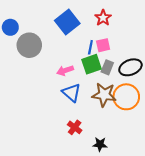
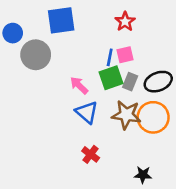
blue square: (67, 22) -> (61, 20), moved, turned 30
pink arrow: (65, 70) -> (79, 85), turned 63
black star: (100, 144) -> (143, 175), moved

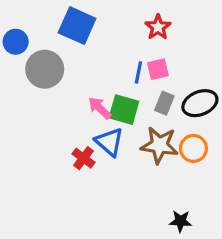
blue square: (61, 20) -> (77, 26), turned 32
green square: (111, 78) -> (124, 110), moved, turned 35
orange circle: (153, 117) -> (193, 148), size x0.7
red cross: (91, 154) -> (84, 158), moved

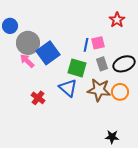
blue square: (77, 26) -> (48, 53), moved, turned 30
red star: (158, 27) -> (117, 20), moved
gray rectangle: (164, 103) -> (102, 64), turned -40
pink arrow: (100, 108) -> (27, 61), moved
red cross: (84, 158) -> (38, 98), moved

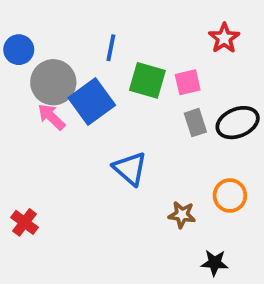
blue line: (86, 45) -> (111, 48), moved
green square: (77, 68) -> (147, 80), moved
brown star: (99, 90) -> (182, 215), moved, size x0.6
orange circle: (120, 92) -> (230, 196), moved
red cross: (38, 98) -> (25, 222), moved

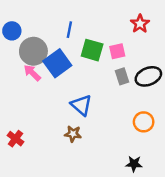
brown star: (182, 215) -> (73, 134), moved

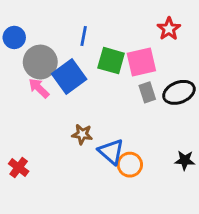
pink square: (117, 51) -> (141, 62), size x1.5
blue triangle: (81, 105) -> (111, 152), moved
orange circle: (144, 122) -> (130, 165), moved
brown star: (73, 134) -> (82, 134), moved
black star: (134, 164) -> (185, 160), moved

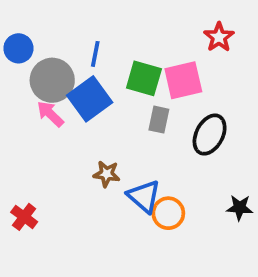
blue line: (84, 36) -> (95, 54), moved
gray rectangle: (147, 92) -> (159, 120), moved, turned 30
black ellipse: (179, 92) -> (210, 135), moved, turned -40

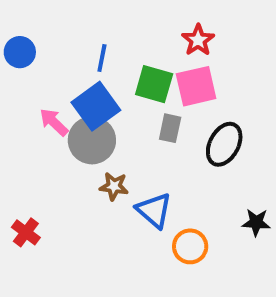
red star: (219, 37) -> (198, 40), moved
gray circle: (52, 80) -> (92, 140), moved
orange circle: (168, 213) -> (190, 246), moved

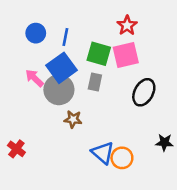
blue circle: (20, 52) -> (36, 33), moved
gray rectangle: (170, 128) -> (95, 82), moved
blue triangle: (154, 210) -> (103, 153), moved

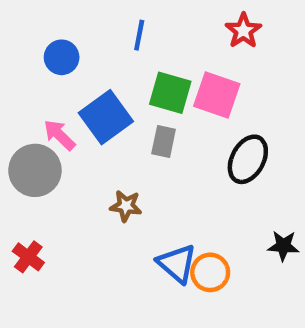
red star: (127, 25) -> (243, 31), moved
blue line: (65, 37) -> (139, 35), moved
pink square: (126, 55) -> (217, 95), turned 32
gray circle: (59, 90) -> (35, 170), moved

